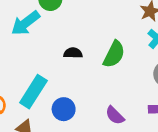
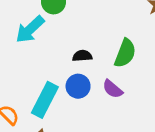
blue circle: (64, 109) -> (78, 86), moved
purple semicircle: (115, 115) -> (113, 89), moved

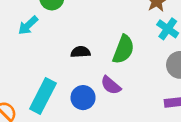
cyan arrow: (30, 29) -> (28, 25), size x0.7
blue circle: (78, 86) -> (83, 98), moved

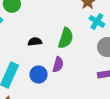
purple semicircle: (111, 85) -> (58, 65), turned -112

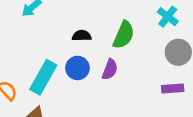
blue circle: (38, 75) -> (77, 68), moved

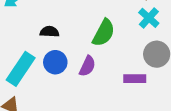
black semicircle: (82, 36) -> (50, 32), moved
purple rectangle: (173, 89) -> (135, 79), moved

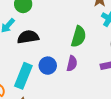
black semicircle: (50, 32) -> (28, 37), moved, size x1.5

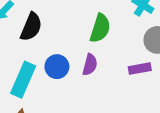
black semicircle: (28, 37) -> (31, 27), turned 120

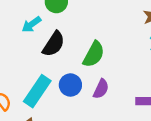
green semicircle: (100, 28) -> (94, 54), moved

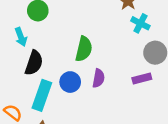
cyan arrow: (31, 24) -> (21, 37), turned -60
black semicircle: (54, 44) -> (34, 63), moved

